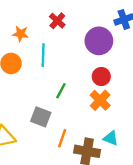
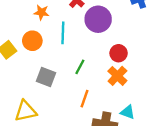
purple circle: (99, 41) -> (98, 19), moved
gray square: (41, 117) -> (46, 77), moved
orange line: (62, 138) -> (85, 99), moved

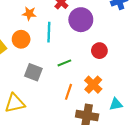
green line: (80, 67) -> (64, 63), turned 40
orange cross: (117, 76) -> (93, 85), moved
cyan triangle: (128, 112) -> (116, 104), moved, turned -32

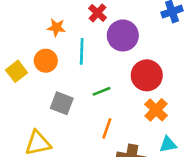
red circle: (99, 51) -> (147, 75), size x1.5
orange cross: (93, 85) -> (156, 110), moved

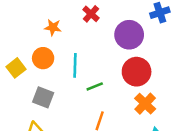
purple circle: (123, 35) -> (129, 35), moved
cyan line: (82, 51) -> (75, 65), moved
gray square: (62, 103) -> (43, 97), moved

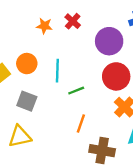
orange star: (53, 27) -> (44, 26), moved

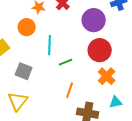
orange circle: (27, 64) -> (27, 27), moved
yellow triangle: (20, 136) -> (18, 101), turned -40

